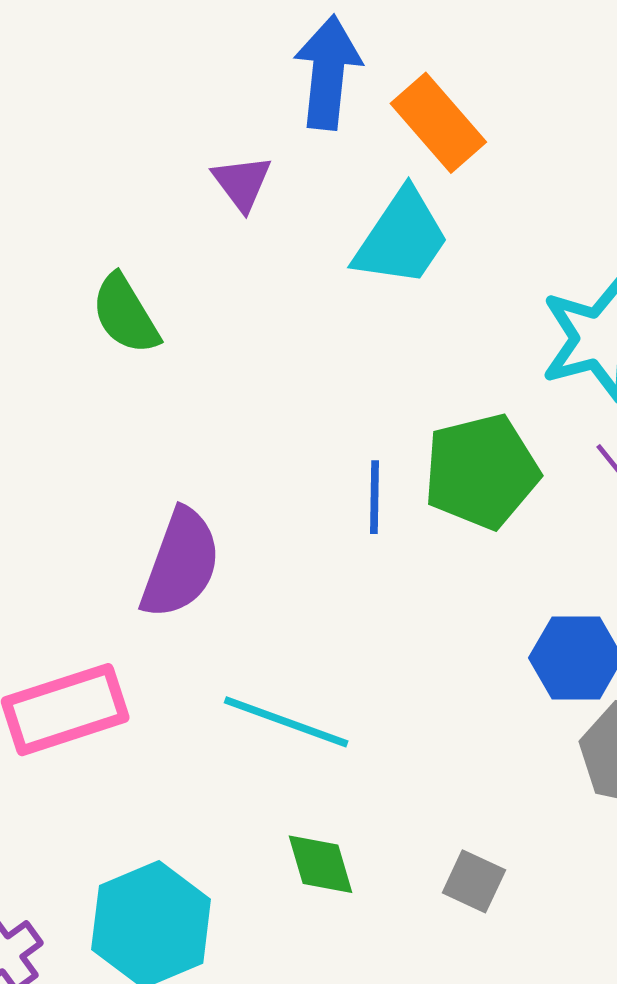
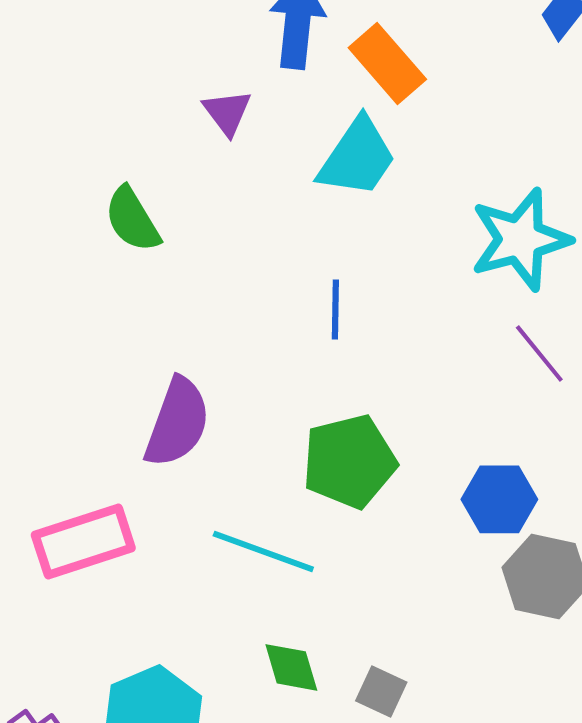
green pentagon: (481, 471) -> (349, 461), moved
blue line: (375, 497) -> (335, 309), moved
gray square: (474, 881) -> (381, 691), moved

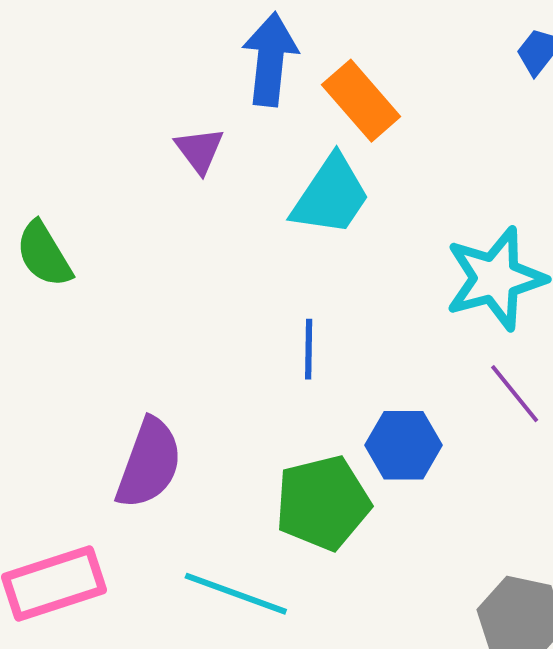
green semicircle: (132, 219) -> (44, 254), moved
blue hexagon: (499, 499) -> (404, 445), moved

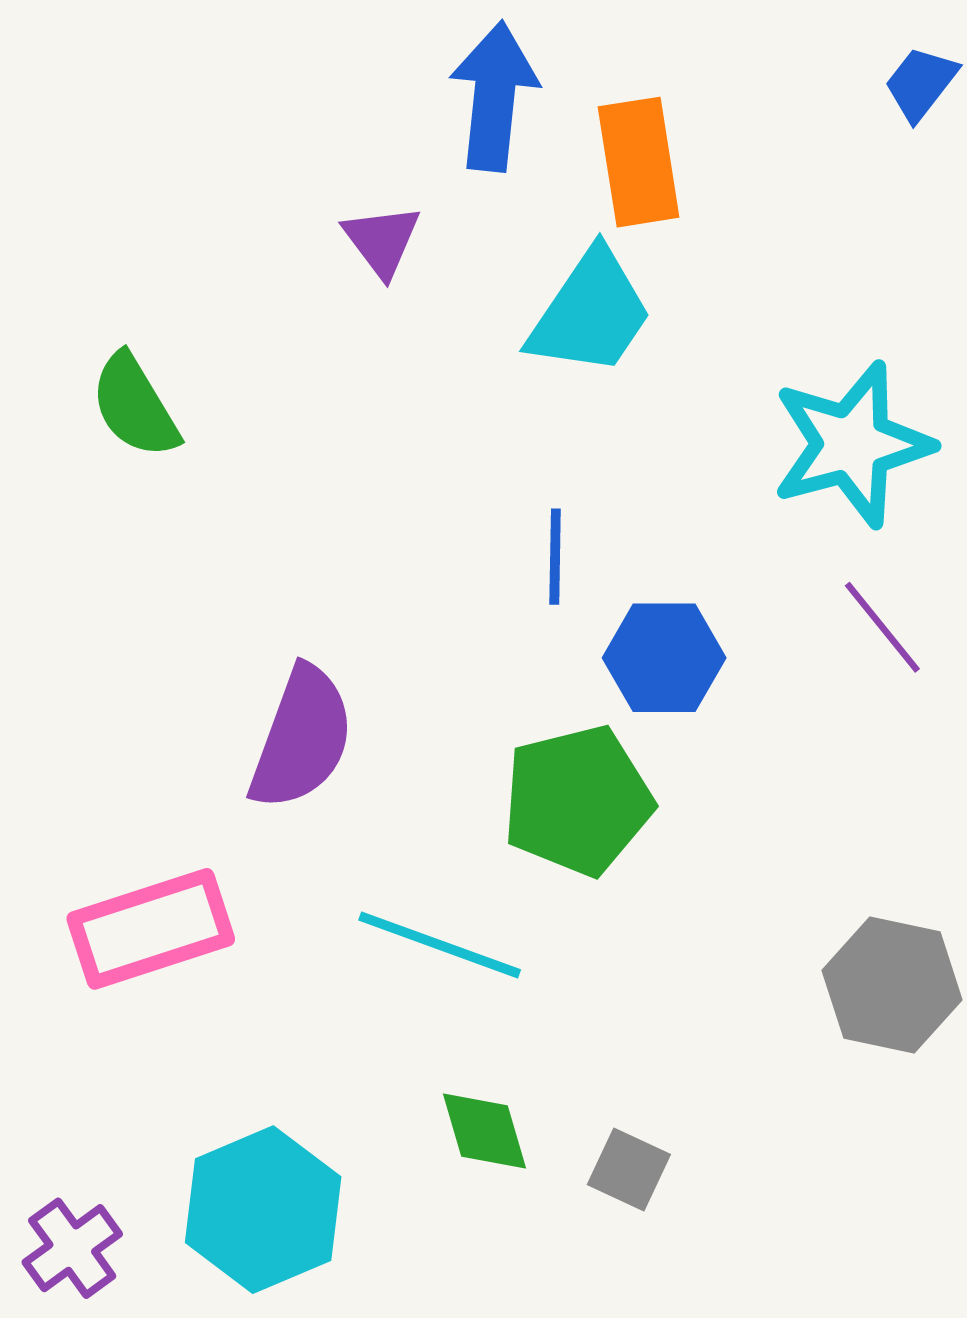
orange rectangle: (361, 101) -> (639, 162), turned 32
blue hexagon: (404, 445) -> (664, 658), moved

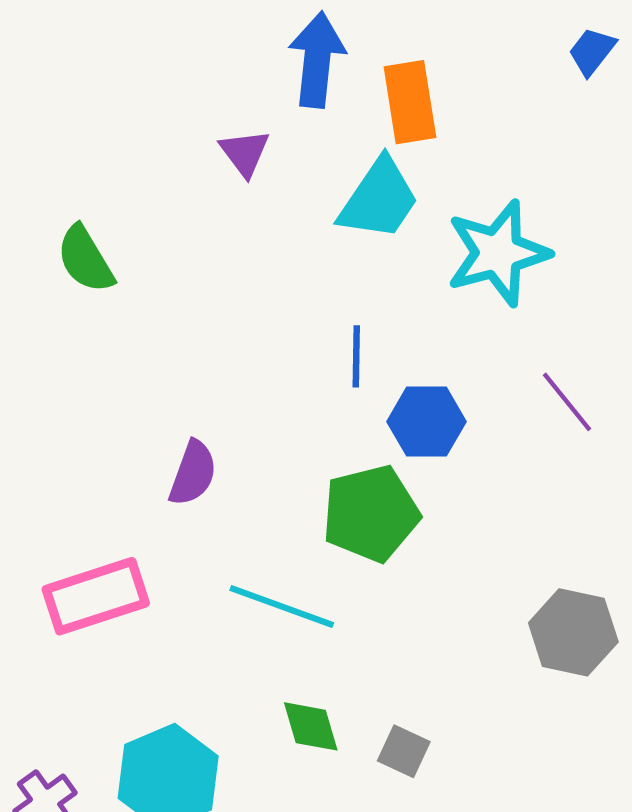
cyan star: (852, 444) -> (498, 253), moved
purple semicircle: (302, 738) -> (193, 473), size x0.7

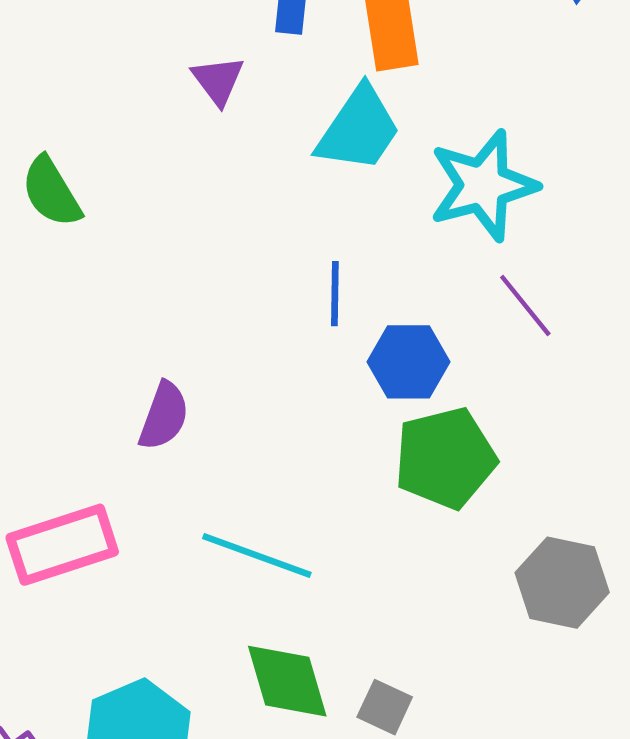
purple line: (567, 402) -> (525, 306), moved
green pentagon: (371, 514) -> (445, 458), moved
green diamond: (311, 726) -> (287, 681), size x1.4

